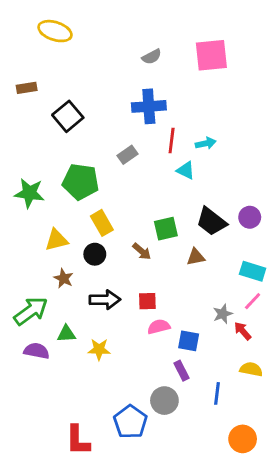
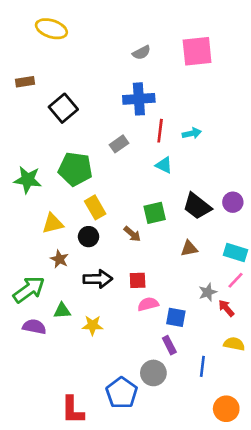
cyan triangle: (186, 170) -> (164, 165), moved
brown triangle: (196, 257) -> (189, 249), moved

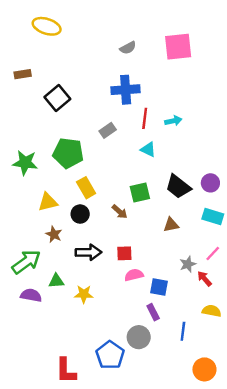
cyan rectangle: (235, 252) -> (213, 216), moved

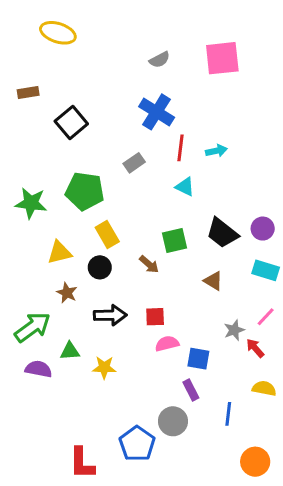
blue cross: (126, 90) -> (157, 112), turned 36
brown triangle: (171, 225) -> (213, 281), turned 42

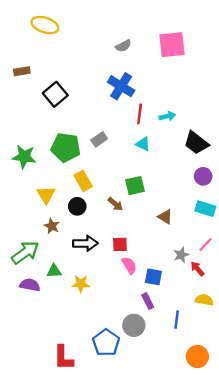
gray rectangle: (134, 163) -> (99, 139), moved
black trapezoid: (222, 233) -> (196, 143), moved
yellow triangle: (59, 252) -> (46, 195), turned -48
pink semicircle: (167, 344) -> (129, 265), turned 72

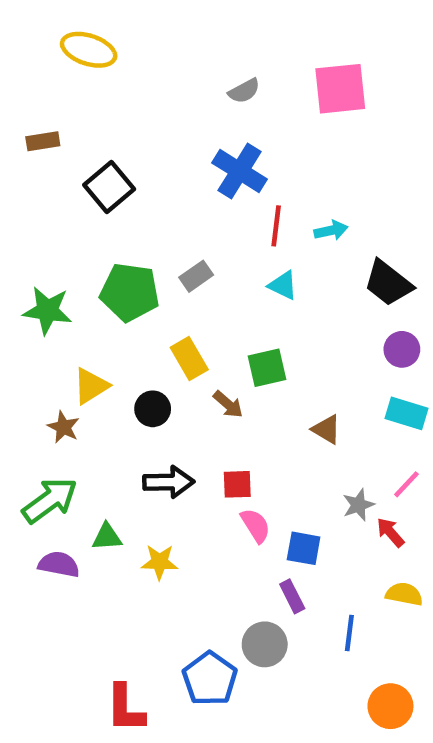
yellow rectangle: (83, 181) -> (189, 359), moved
yellow triangle: (46, 195) -> (91, 386), turned 30
brown star: (52, 226) -> (63, 427), moved

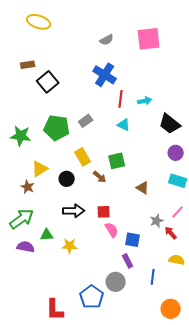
brown rectangle: (43, 141) -> (28, 65), moved

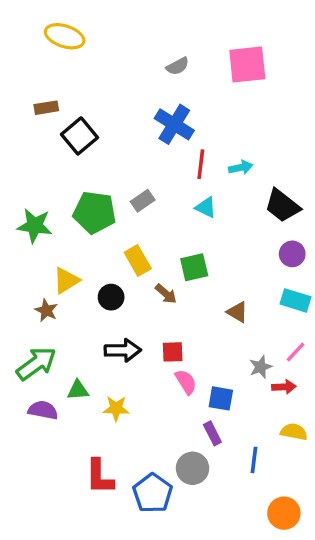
red arrow: (171, 233) -> (284, 387), turned 128
red L-shape: (55, 310) -> (99, 477), moved

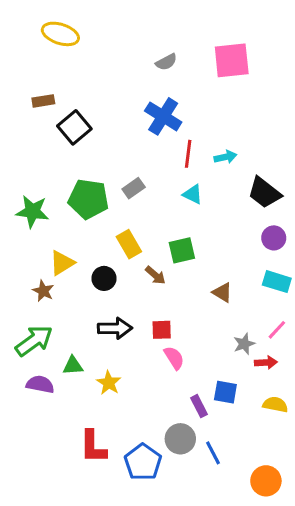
blue square: (221, 398) -> (225, 392), moved
yellow star: (116, 408) -> (109, 383), turned 30
blue line: (254, 460) -> (213, 453), moved, turned -35

